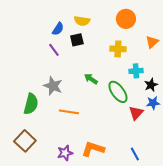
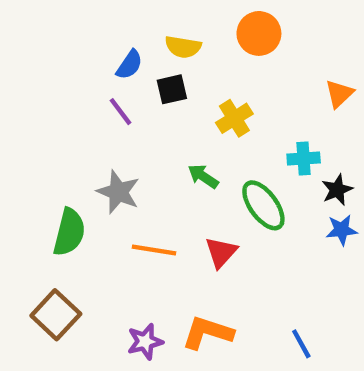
orange circle: (126, 19) -> (259, 33), moved
yellow cross: (118, 49) -> (234, 118), moved, turned -35
red triangle: (136, 113) -> (221, 252), moved

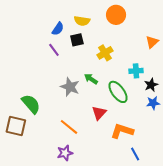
gray star: (118, 192) -> (70, 87), moved
green semicircle: (69, 232) -> (31, 104), turned -55
orange line: (154, 250) -> (69, 127), moved, turned 30
brown square: (56, 315) -> (16, 126), moved, turned -30
orange L-shape: (208, 333) -> (122, 131), moved

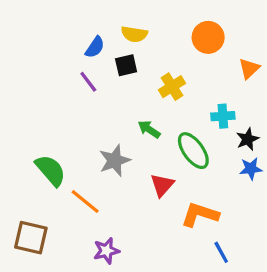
orange circle: (116, 15) -> (208, 37), moved
gray star: (70, 87) -> (115, 160), moved, turned 30
brown square: (16, 126) -> (31, 238), moved
orange line: (69, 127) -> (85, 201), moved

